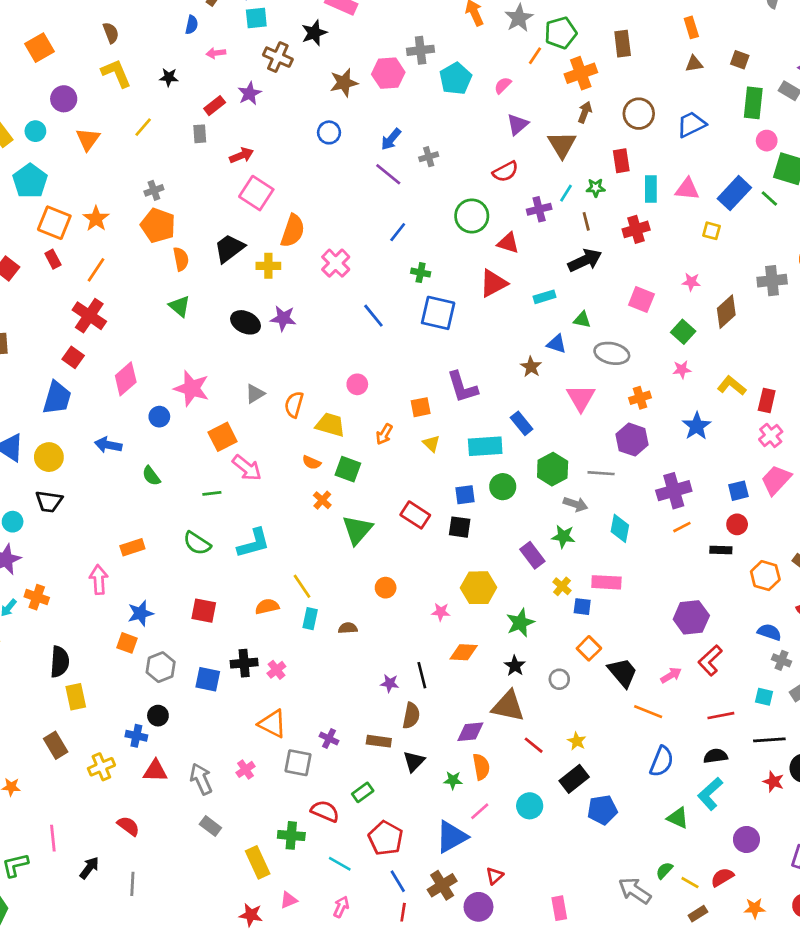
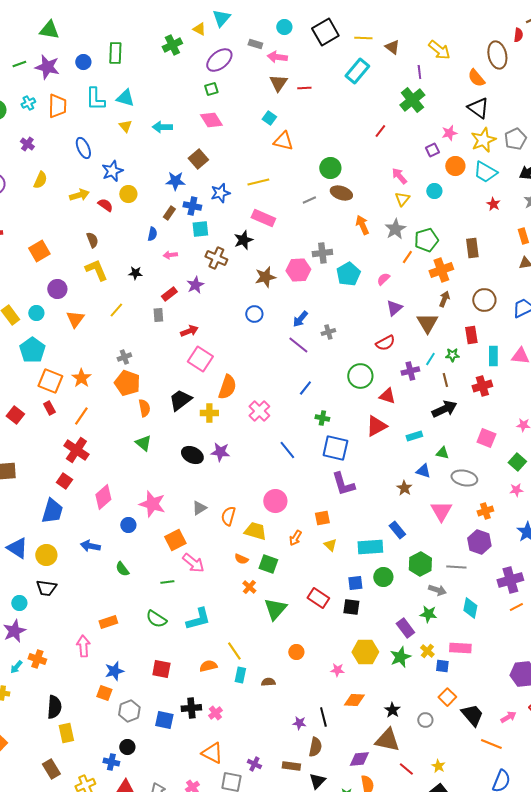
pink circle: (357, 384) -> (275, 501), size x1.5
purple L-shape: (462, 387) -> (343, 484), moved
green star: (520, 623) -> (400, 657), moved

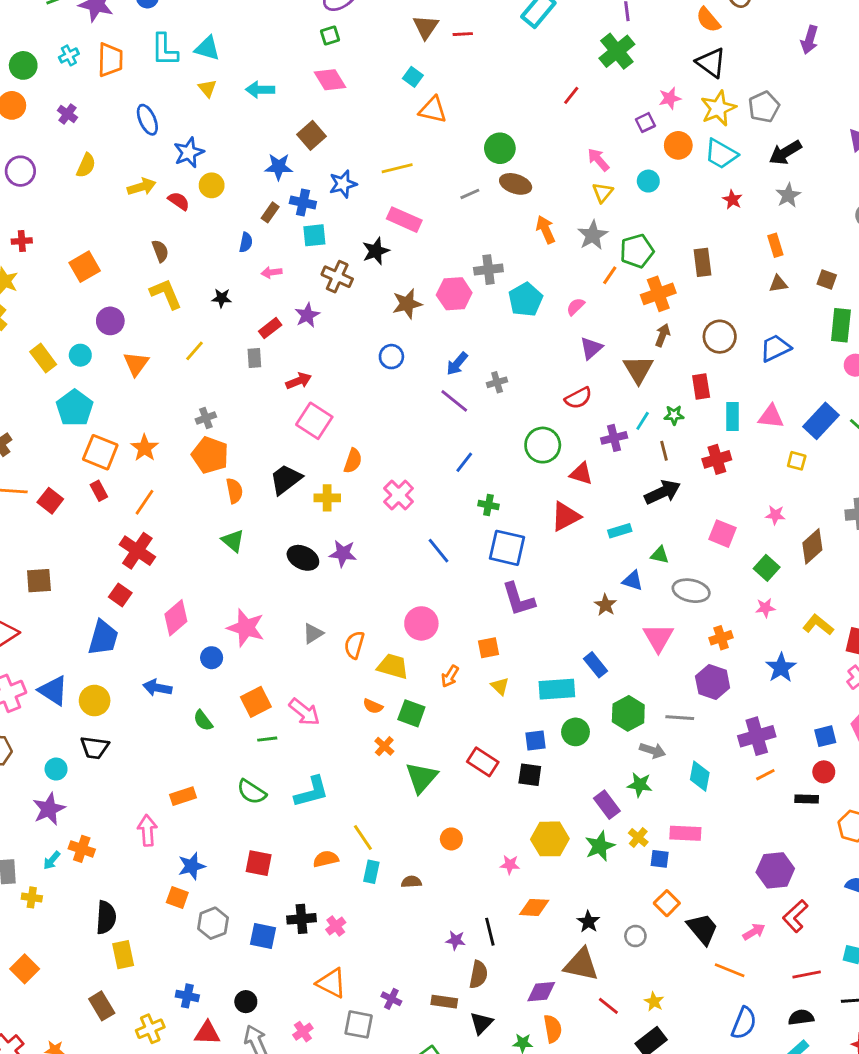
orange semicircle: (227, 387) -> (353, 461), size x0.7
orange square: (175, 540) -> (256, 702), moved
black circle: (127, 747) -> (246, 1002), moved

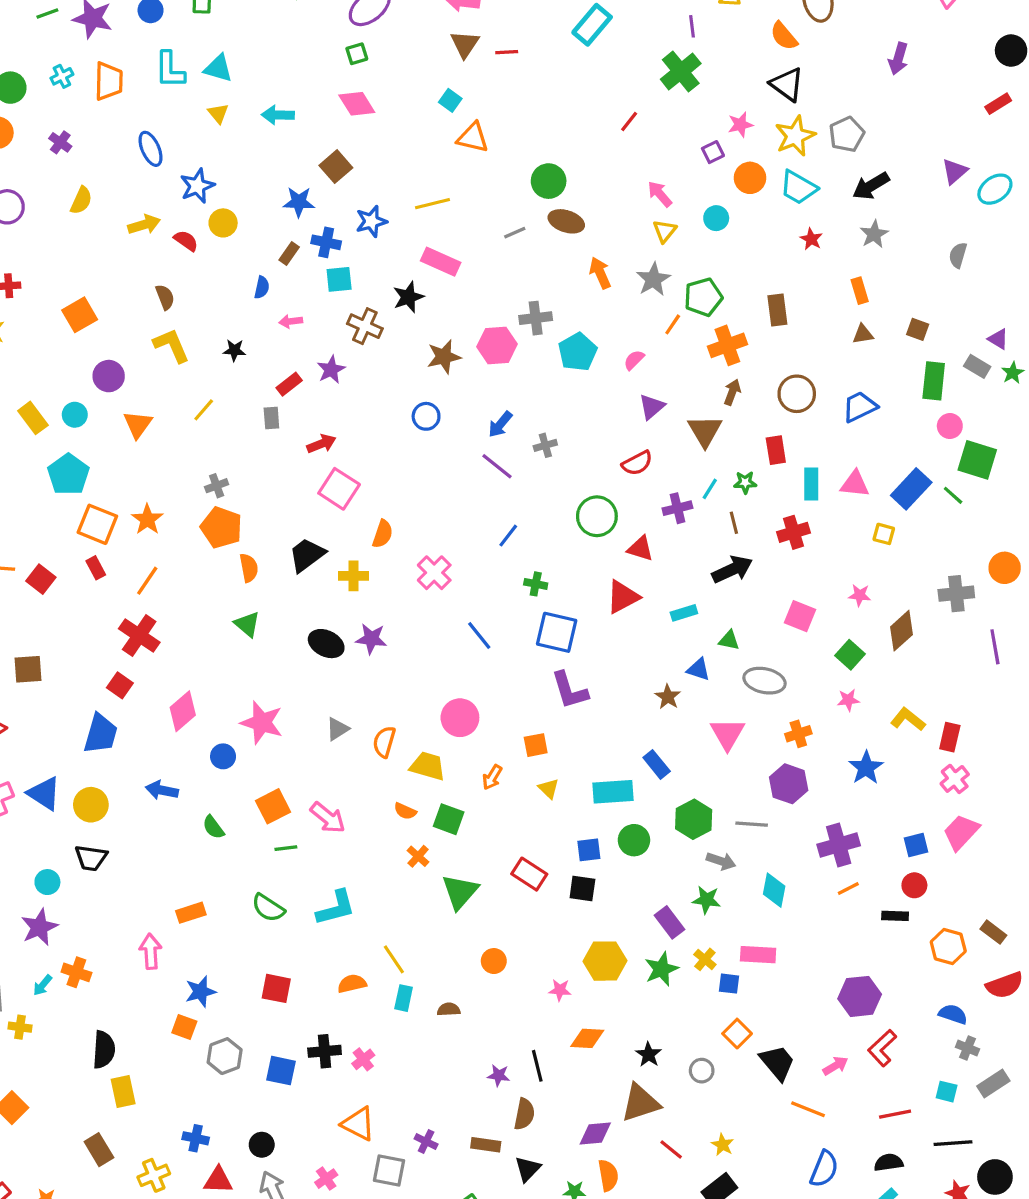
brown triangle: (581, 965) -> (640, 1103), turned -30

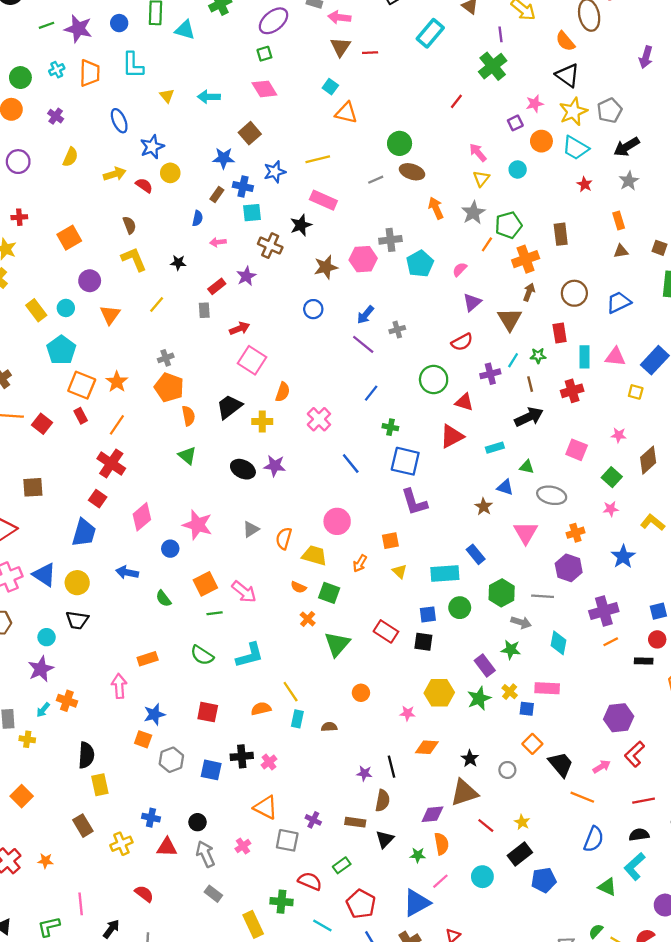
cyan triangle: (218, 68) -> (185, 30), moved

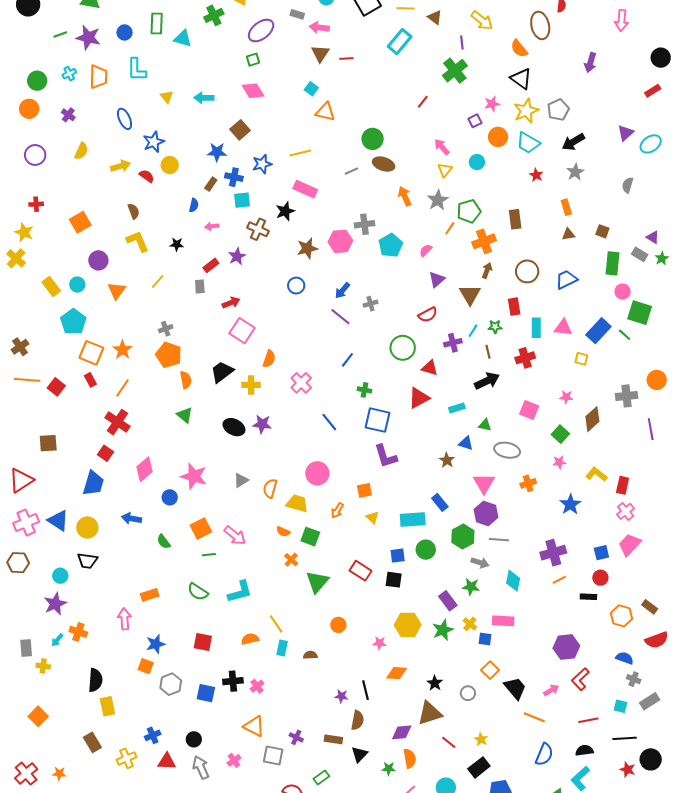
purple hexagon: (569, 568) -> (486, 513), moved
blue cross: (151, 818) -> (153, 735), turned -35

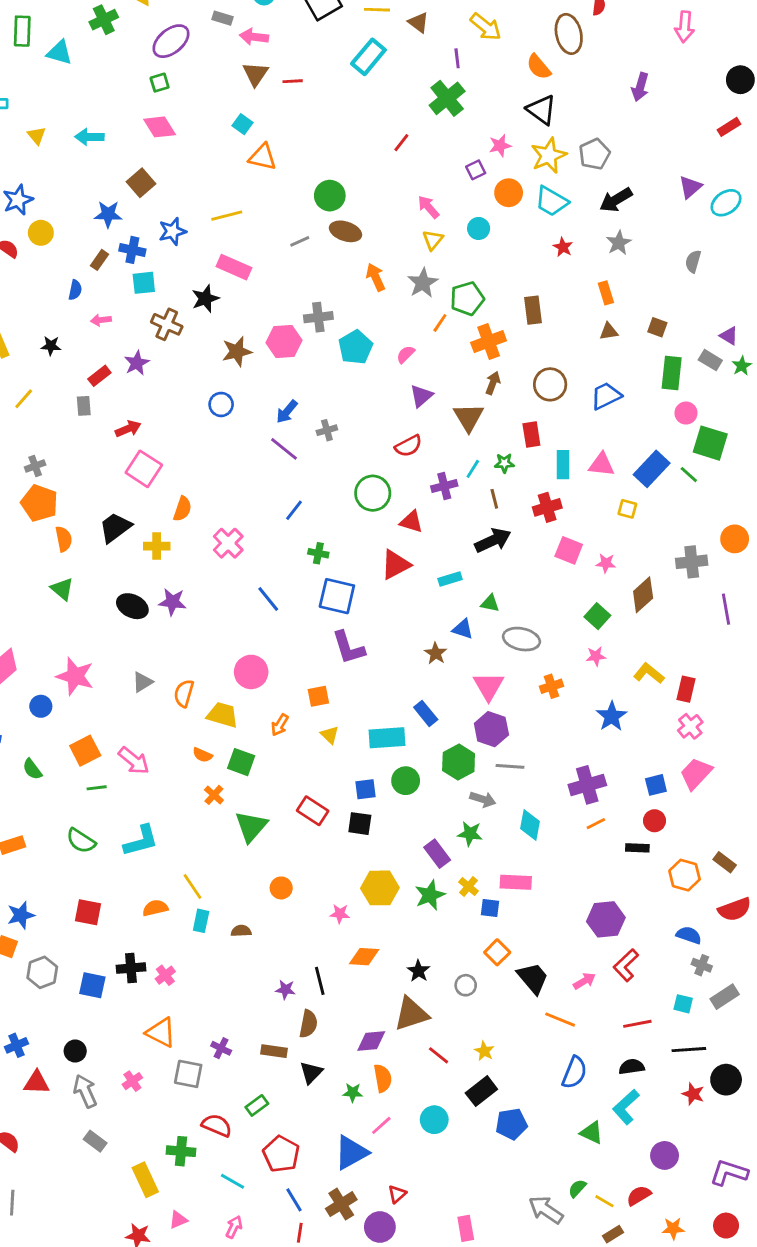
pink square: (529, 410) -> (569, 550), moved

